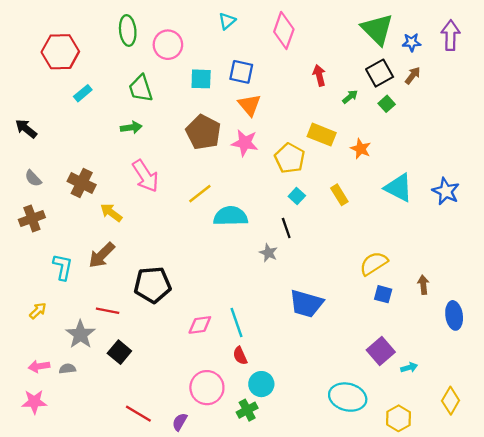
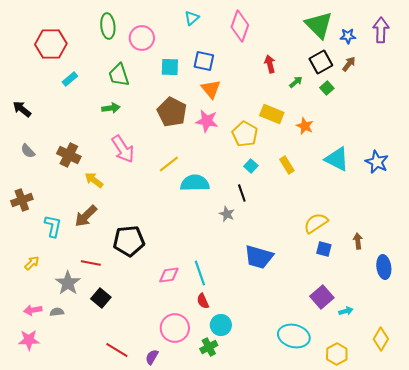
brown cross: (32, 218) -> (22, 200), moved

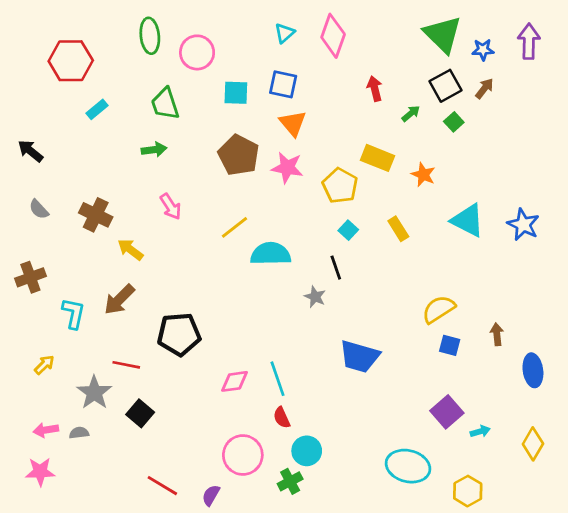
cyan triangle: (192, 18) -> (284, 33), moved
pink arrow: (123, 149) -> (171, 207), size x0.7
yellow diamond: (381, 339) -> (533, 444), moved

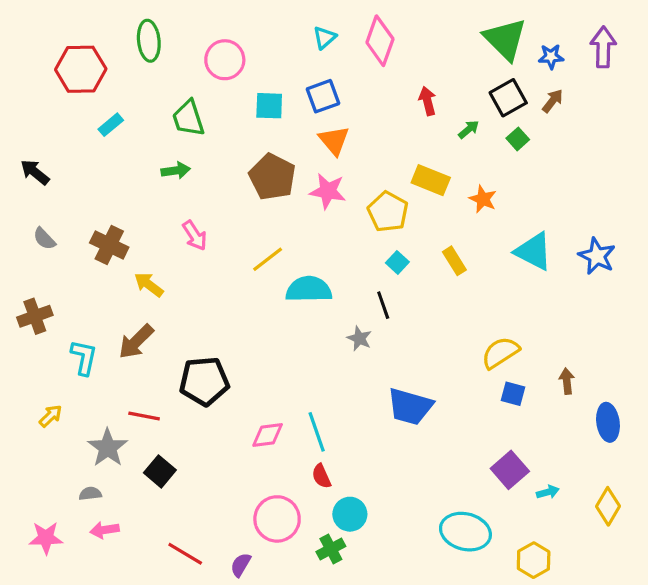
green ellipse: (150, 36) -> (149, 41), moved
blue square: (283, 84) -> (323, 96), turned -32
pink arrow: (46, 430) -> (104, 530), moved

